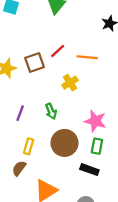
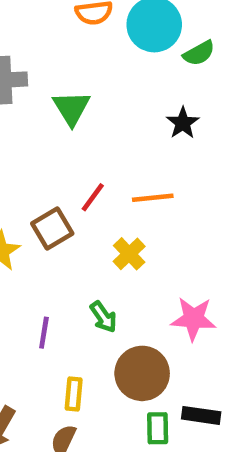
green rectangle: (97, 146) -> (158, 428), moved

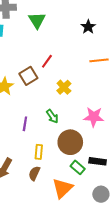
orange line: (153, 198) -> (99, 60), moved
green rectangle: (158, 428) -> (78, 167), turned -48

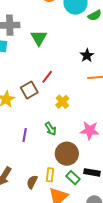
black star: (88, 27) -> (87, 55), moved
yellow rectangle: (39, 152) -> (50, 175), moved

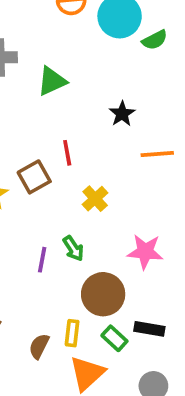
green triangle: (39, 38) -> (52, 81), turned 36
black star: (87, 55) -> (122, 114), moved
red line: (47, 77) -> (67, 153), turned -48
purple line: (25, 135) -> (42, 260), moved

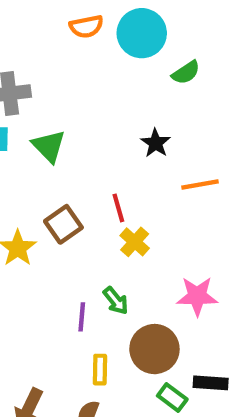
green semicircle: (155, 40) -> (186, 73), moved
green triangle: (52, 81) -> (49, 146), moved, turned -44
red line: (67, 153) -> (118, 208), moved
yellow rectangle: (72, 333) -> (100, 370), moved

